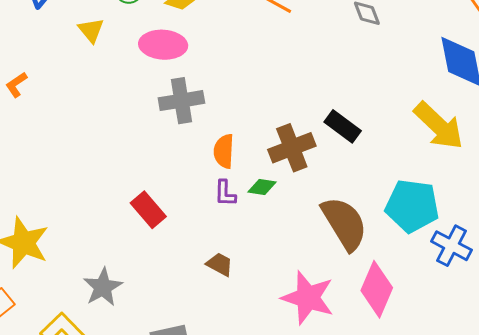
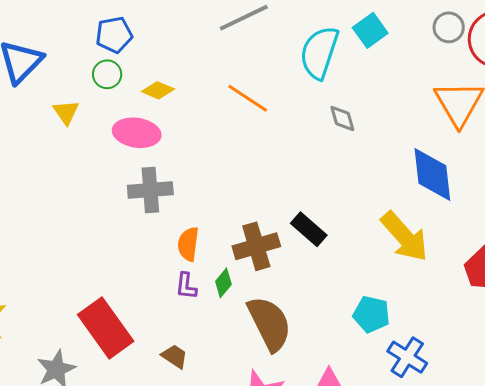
green diamond: (262, 187) -> (223, 283), turned -64
cyan pentagon: (412, 206) -> (371, 314), size x0.7
red rectangle: (148, 210) -> (106, 328), moved, size x1.6
brown semicircle: (344, 223) -> (269, 324), moved

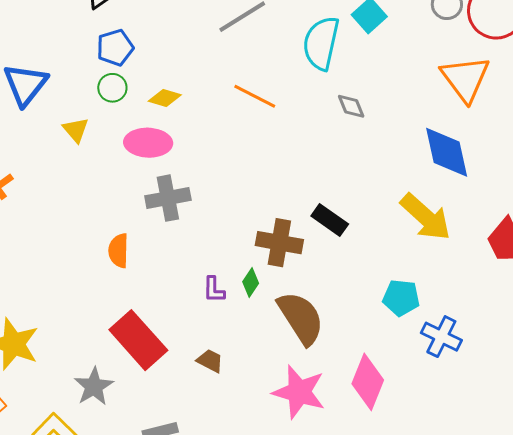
orange semicircle: (188, 244) -> (119, 251), moved
brown cross: (256, 246) -> (279, 243), turned 33

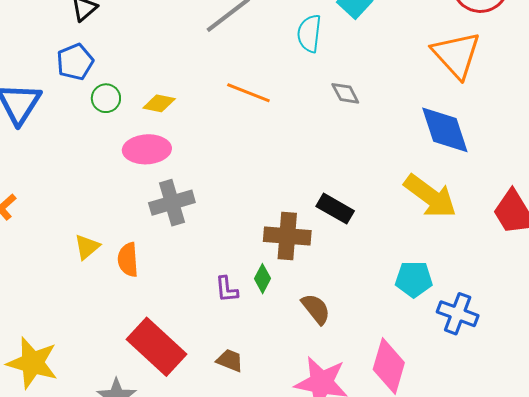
cyan semicircle: (321, 43) -> (309, 33), size x0.7
blue pentagon: (115, 48) -> (75, 62), moved
yellow triangle: (76, 130) -> (87, 247), moved, turned 36
brown semicircle: (301, 318) -> (316, 309), size x0.6

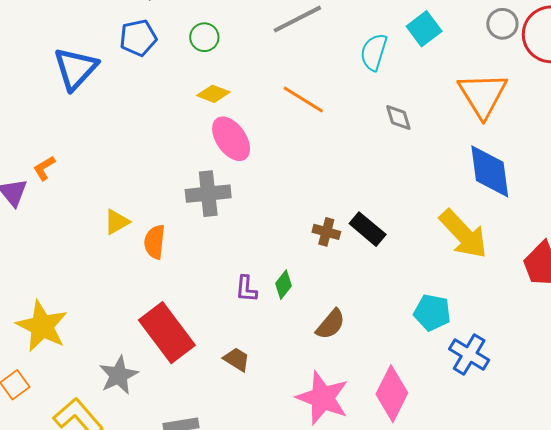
orange triangle: (456, 55) -> (483, 95), moved
green circle: (106, 98) -> (204, 37), moved
pink ellipse: (147, 149) -> (231, 139), moved, turned 48
brown cross: (287, 236) -> (326, 232), moved, size x0.6
brown semicircle: (316, 309) -> (330, 324), turned 68

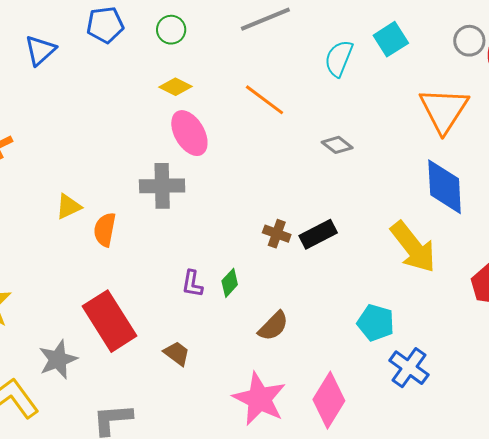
blue triangle: (76, 69) -> (40, 50), size x0.7
gray diamond: (398, 117) -> (337, 145), moved, turned -40
black rectangle: (368, 229) -> (318, 234), turned -72

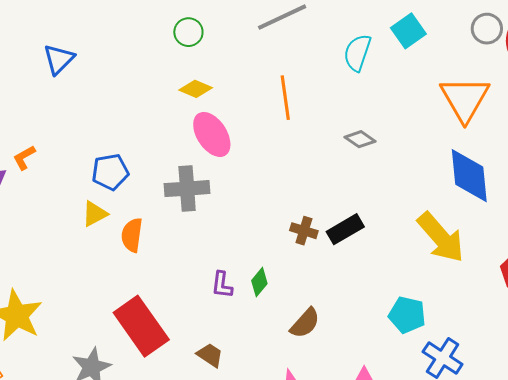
blue pentagon: (105, 25) -> (110, 172), moved
orange line: (265, 100) -> (285, 98), turned 48

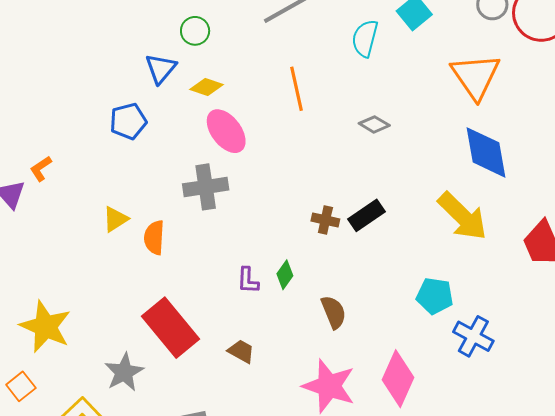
blue triangle: (59, 59) -> (161, 69), moved
blue pentagon: (110, 172) -> (128, 121), moved
brown semicircle: (305, 323) -> (334, 312), turned -60

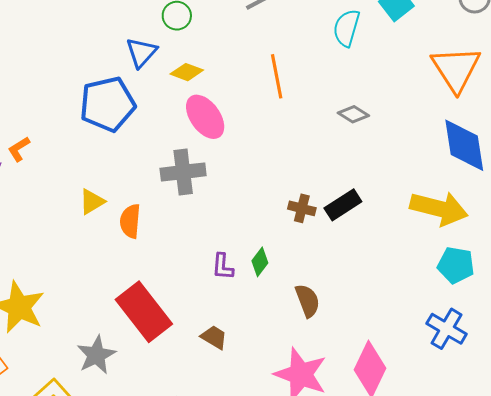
blue pentagon: (128, 121) -> (108, 104), size x1.5
yellow arrow: (462, 216) -> (439, 208), turned -32
cyan pentagon: (435, 296) -> (456, 265), moved

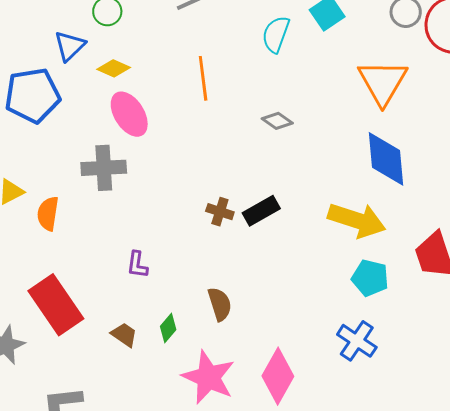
green diamond: (260, 262) -> (168, 328), moved

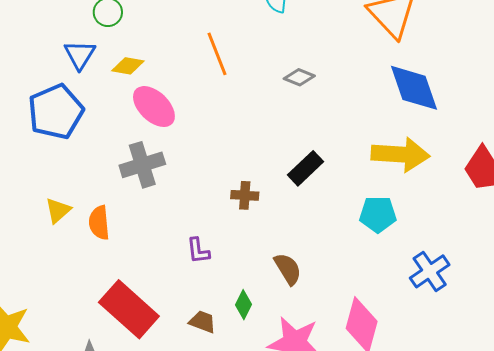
brown cross: (220, 212) -> (245, 195), moved
cyan pentagon: (370, 278) -> (378, 214), moved
blue cross: (357, 341) -> (430, 271), turned 36

